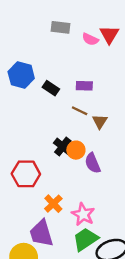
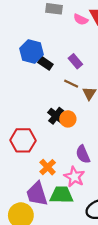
blue hexagon: (21, 75) -> (32, 52), moved
purple rectangle: (84, 86) -> (75, 61), turned 48
purple semicircle: (93, 163) -> (83, 154), moved
green trapezoid: (85, 239) -> (61, 195), moved, turned 35

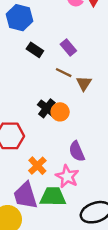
blue hexagon: (32, 52) -> (19, 18), moved

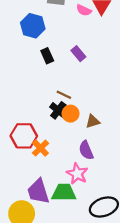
black rectangle: (35, 50) -> (47, 56), turned 32
brown line: (64, 73) -> (64, 95), moved
brown triangle: (84, 83) -> (93, 121), moved, turned 40
orange cross: (37, 166) -> (40, 148), moved

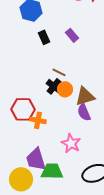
brown triangle: (93, 121) -> (85, 96), size x1.5
orange cross: (40, 148) -> (38, 120), turned -35
purple semicircle: (86, 150) -> (84, 112), moved
green trapezoid: (64, 193) -> (52, 171), moved

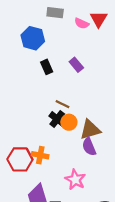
red hexagon: (23, 109) -> (20, 159), moved

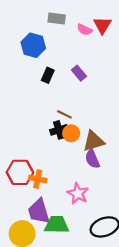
black rectangle: (47, 67) -> (48, 75), turned 48
black cross: (57, 119) -> (59, 130), turned 35
orange cross: (40, 155) -> (38, 179), moved

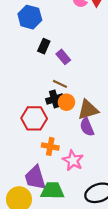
purple rectangle: (79, 73) -> (63, 57), moved
red hexagon: (20, 172) -> (34, 118), moved
orange cross: (38, 179) -> (50, 146), moved

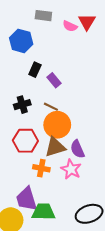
black cross: (55, 99) -> (22, 105), moved
orange circle: (66, 102) -> (57, 125), size x1.6
brown triangle: (88, 110) -> (55, 147), moved
pink star: (73, 160) -> (71, 169), moved

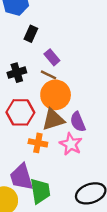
purple rectangle: (54, 80) -> (52, 57), moved
green trapezoid: (43, 212) -> (40, 191), turned 80

